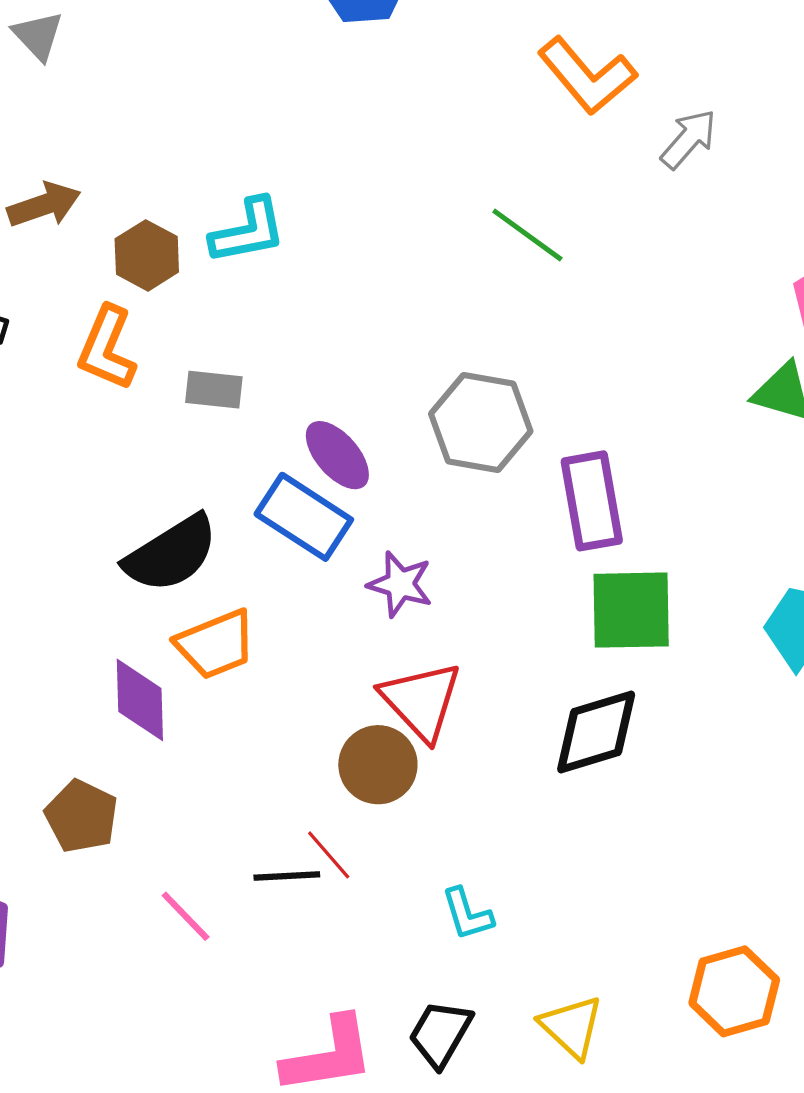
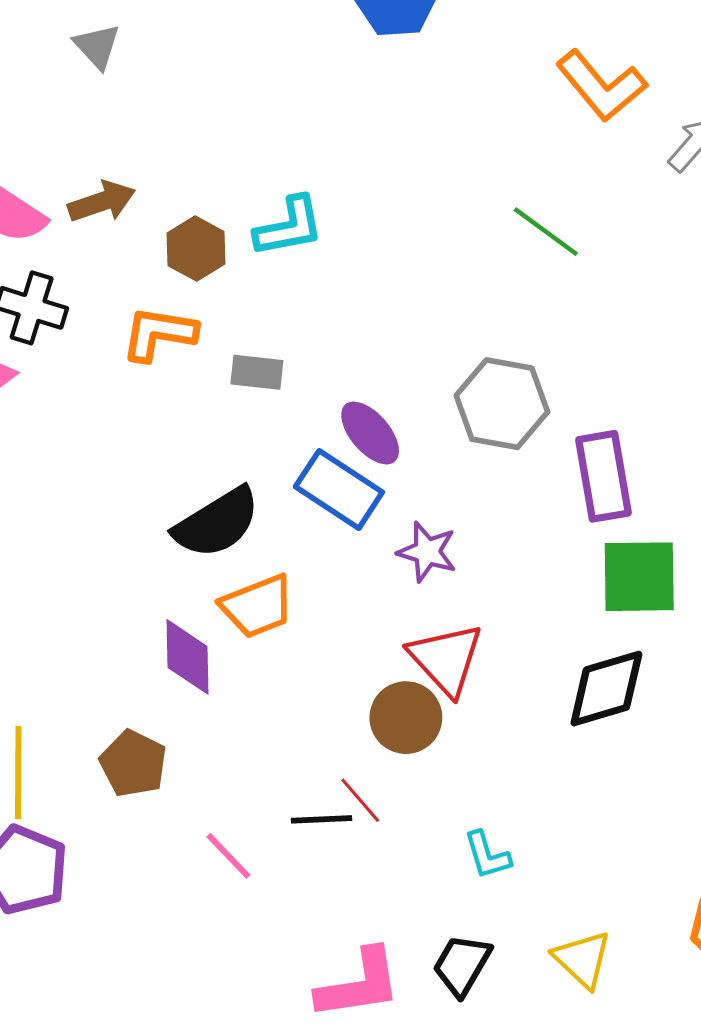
orange L-shape: (107, 348) -> (159, 334), turned 76

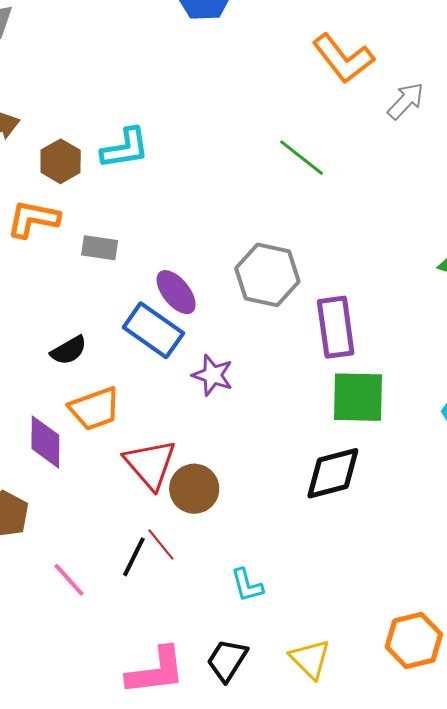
black semicircle: (217, 523) -> (69, 350), size x0.6
red triangle: (446, 659) -> (150, 464), moved
black line: (322, 819) -> (134, 557), turned -63

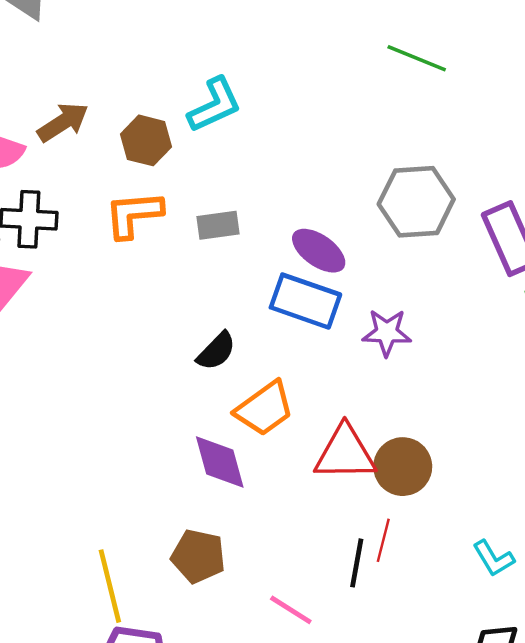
red triangle: (150, 464) -> (345, 453), turned -34
red line: (161, 545) -> (383, 540), turned 69

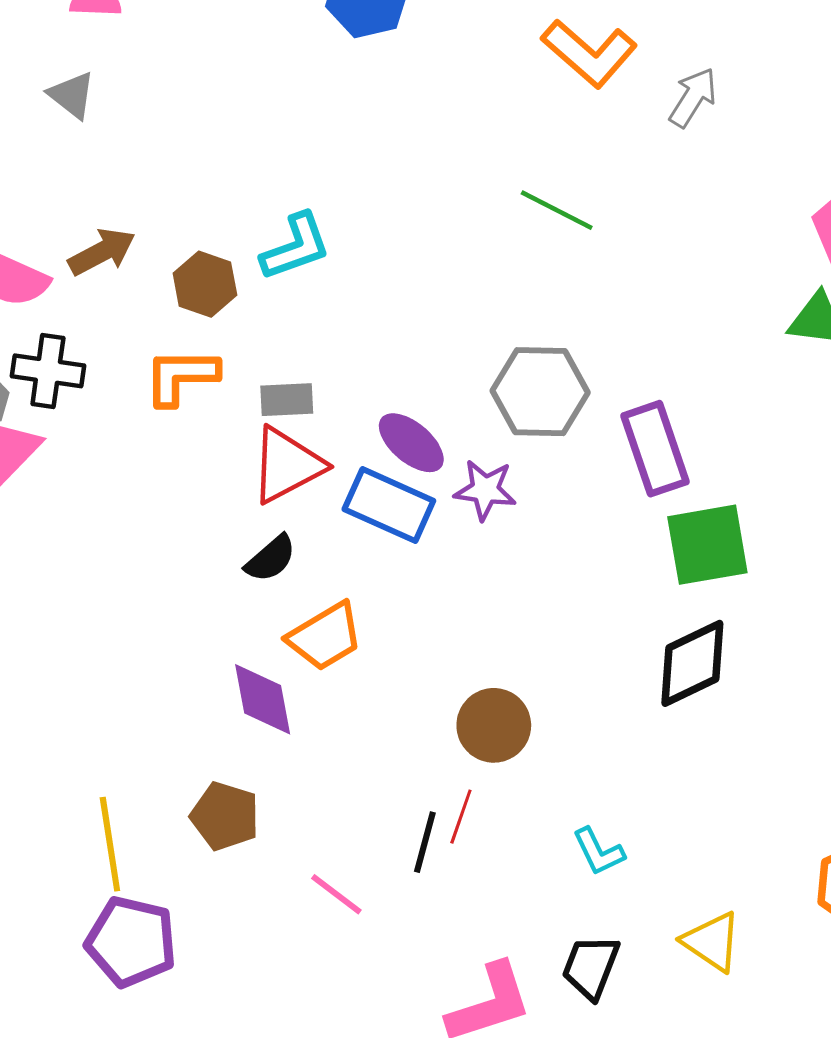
purple star: (387, 333) -> (485, 490), moved
red triangle: (345, 453) -> (287, 465), moved, turned -32

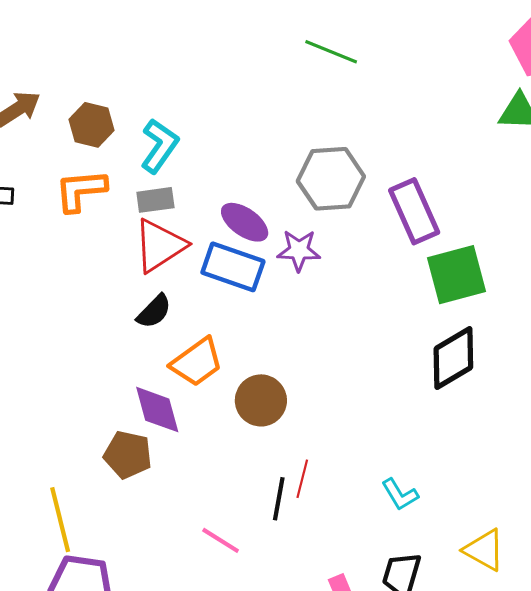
cyan L-shape: (296, 247) -> (159, 146), moved, turned -30
brown circle: (494, 725) -> (261, 400), moved
brown pentagon: (225, 816) -> (128, 455), moved

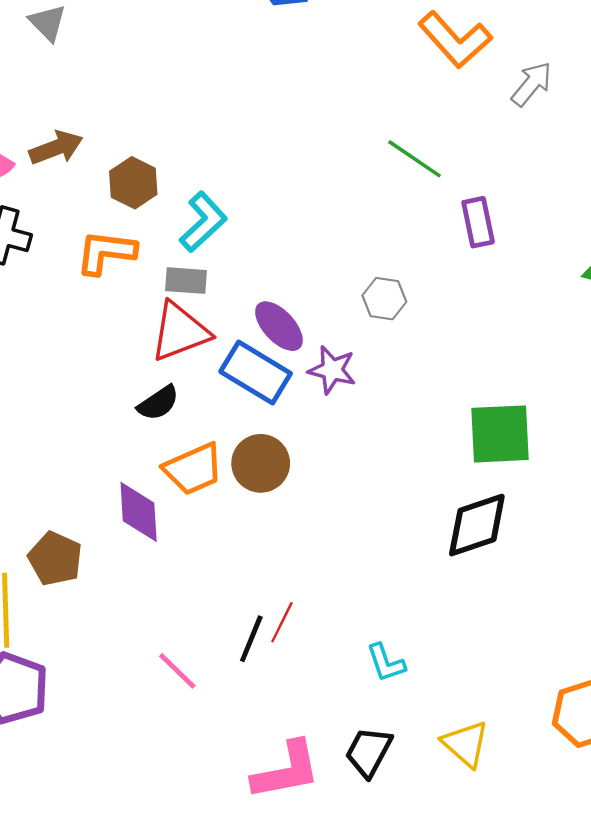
gray hexagon: (331, 179) -> (384, 299), size x0.6
purple rectangle: (414, 211) -> (478, 222), moved, size x0.7
brown circle: (261, 400) -> (261, 463), moved
brown pentagon: (128, 455) -> (55, 559), moved

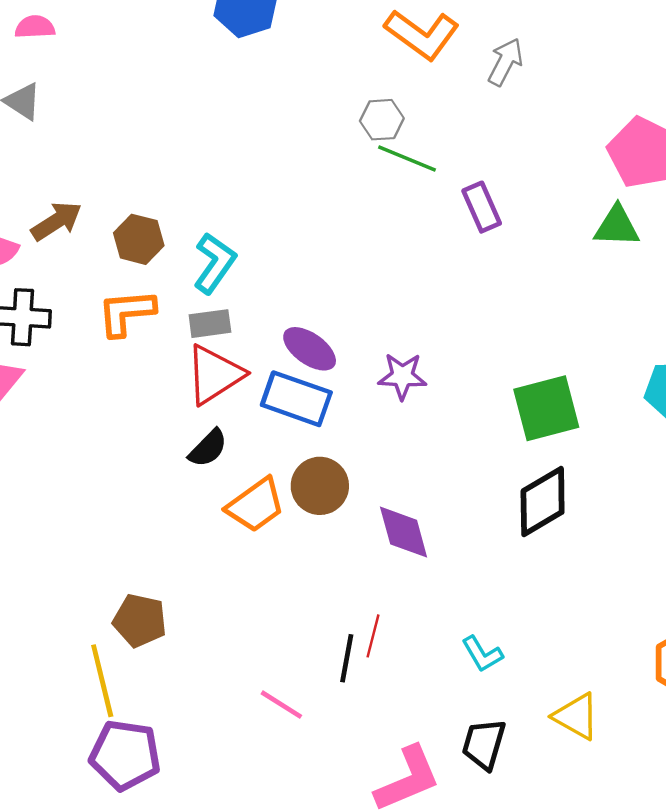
gray hexagon: (384, 299) -> (382, 120), moved
purple star: (332, 370) -> (402, 376), moved
purple diamond: (139, 512) -> (404, 532), moved

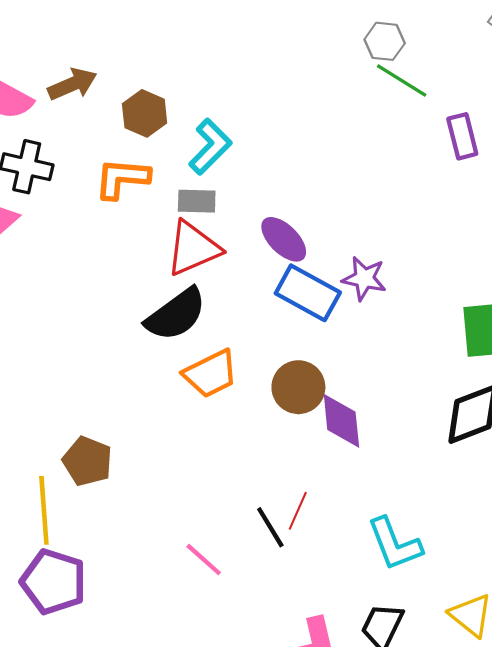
blue rectangle: (296, 399) -> (308, 293), moved
black semicircle: (208, 448) -> (176, 314), size x1.6
brown circle: (320, 486) -> (298, 387), moved
cyan L-shape: (482, 654) -> (395, 544), size x1.5
black line: (347, 658) -> (270, 527), turned -51

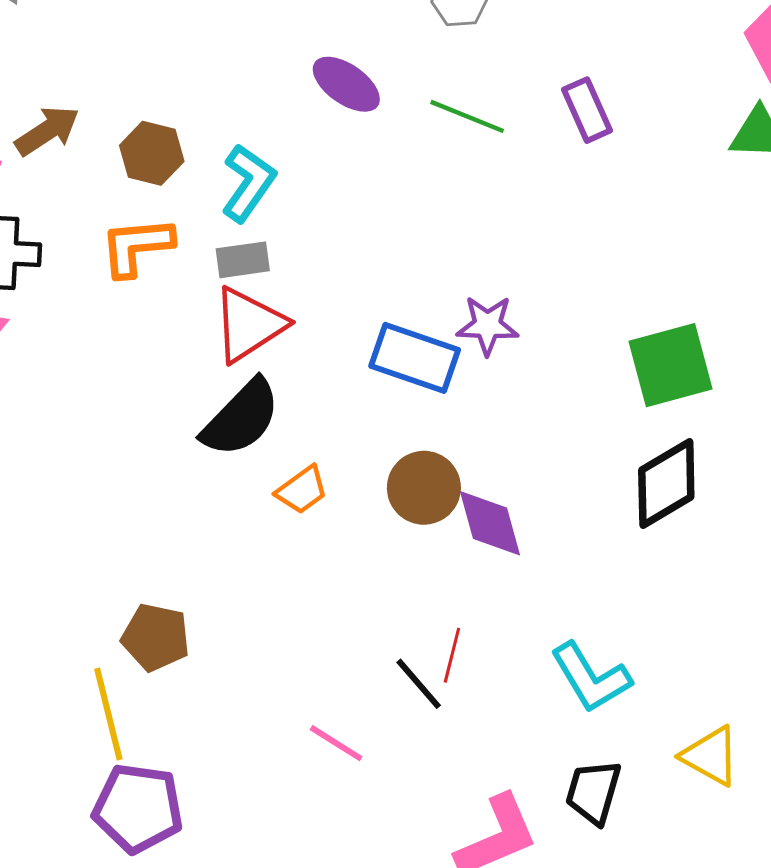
green line: (402, 81) -> (467, 116), moved
purple ellipse: (284, 239) -> (346, 84), moved
orange trapezoid: (211, 374) -> (302, 490), size x0.7

